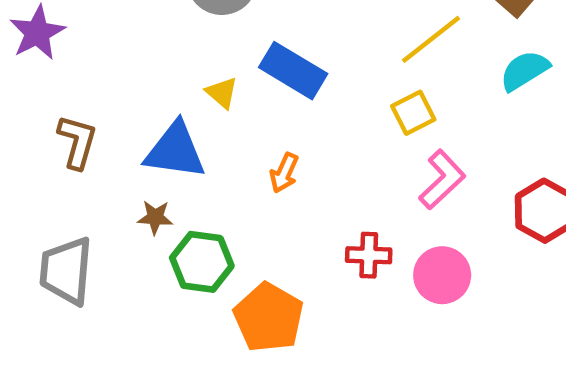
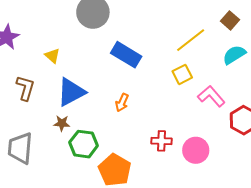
yellow triangle: (222, 93) -> (52, 56), moved
blue triangle: (175, 151) -> (71, 92), turned -36
pink L-shape: (442, 180) -> (211, 96), moved, turned -88

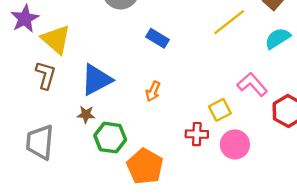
blue rectangle: (126, 55) -> (158, 38), size x0.7
yellow triangle: (52, 56) -> (56, 39), moved, size x1.8
yellow square: (182, 74) -> (220, 110), moved

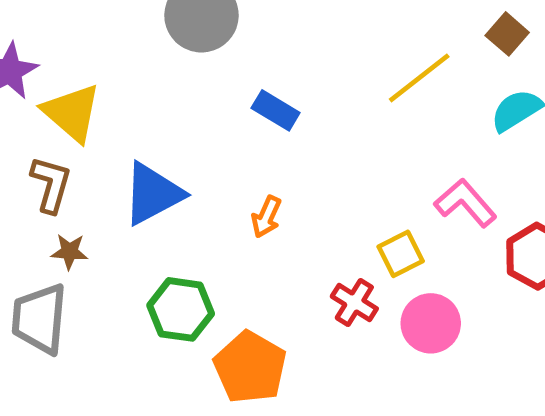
brown star: (86, 114) -> (69, 252), moved
red cross: (197, 134) -> (354, 302), turned 30

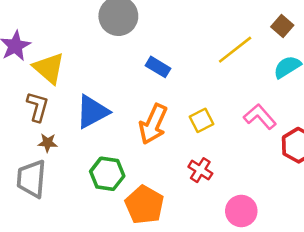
orange arrow: (266, 217) -> (153, 124), size x1.8
yellow square: (401, 254) -> (202, 120), moved
pink circle: (431, 323) -> (241, 211), moved

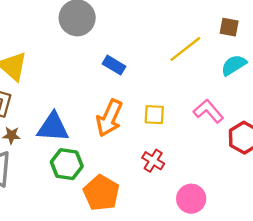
brown square: (282, 26) -> (229, 27), turned -30
blue triangle: (92, 112) -> (53, 127), moved, turned 32
yellow square: (202, 120) -> (154, 115), turned 30

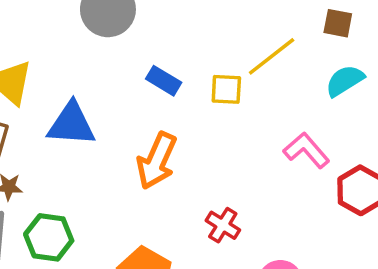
yellow square: (154, 115) -> (226, 89), moved
blue triangle: (53, 127) -> (71, 124), moved
green hexagon: (67, 164) -> (49, 237), moved

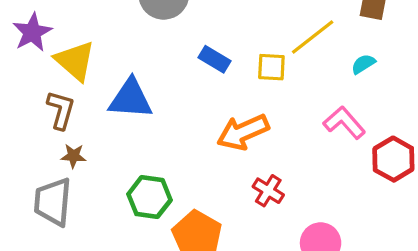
cyan semicircle: (345, 81) -> (363, 64), moved, size x0.7
orange arrow: (157, 161) -> (243, 132), moved, turned 42
green hexagon: (49, 237) -> (149, 197), moved

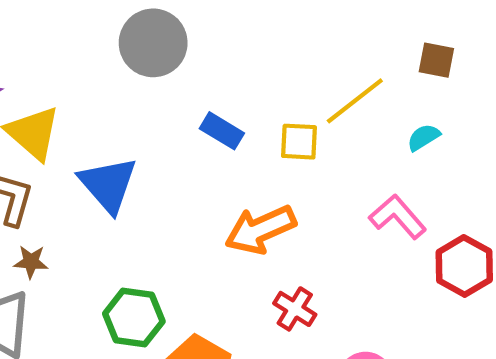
blue triangle: (130, 99) -> (108, 184), turned 45

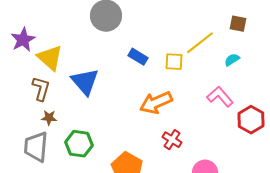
green hexagon: (134, 318) -> (79, 144), moved

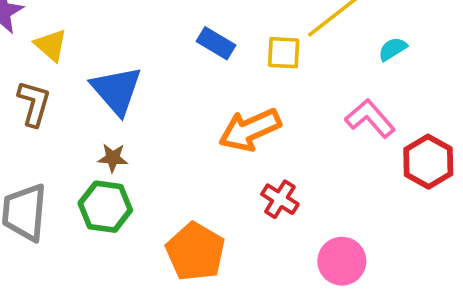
yellow triangle: (50, 58) -> (51, 45), size x0.7
brown star: (49, 118) -> (113, 158), moved

